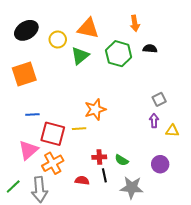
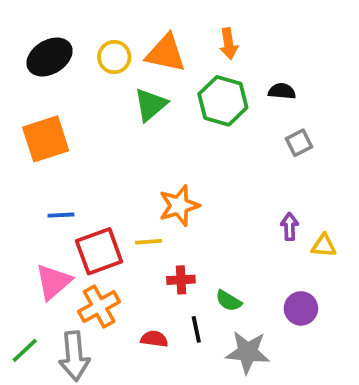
orange arrow: (135, 23) -> (229, 44), moved
yellow circle: (58, 39) -> (114, 57), moved
gray square: (159, 99) -> (299, 143), moved
red square: (53, 134) -> (99, 251), turned -35
red cross: (99, 157) -> (181, 280), moved

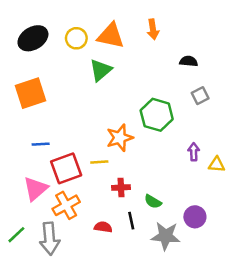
green hexagon: (223, 101) -> (157, 115), moved
purple circle: (301, 308) -> (195, 217), moved

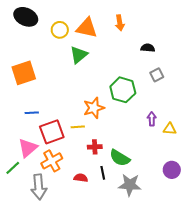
black ellipse: (33, 38) -> (26, 17), moved, turned 55
green semicircle: (153, 202) -> (120, 158), size x1.5
purple circle: (195, 217) -> (172, 170), moved
green line: (16, 235) -> (13, 168), moved

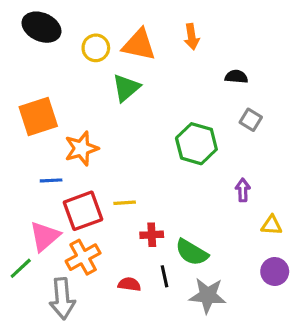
gray square: (157, 75) -> (251, 120), turned -32
orange star: (94, 108) -> (81, 148), moved
yellow triangle: (170, 129) -> (272, 225), moved

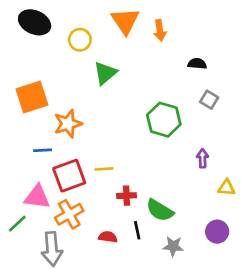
orange triangle: (139, 45) -> (125, 21), moved, turned 44
pink triangle: (45, 236) -> (37, 197), turned 48
purple circle: (275, 271) -> (217, 232), moved
gray star: (208, 295) -> (173, 246), size x0.7

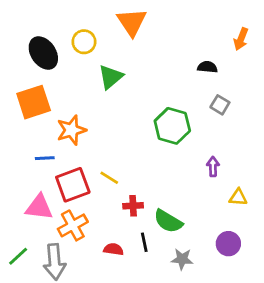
black ellipse: (35, 22) -> (43, 53), moved, turned 32
orange arrow: (160, 30) -> (241, 39), moved, turned 30
yellow line: (104, 169) -> (109, 178), turned 36
green line: (17, 224) -> (18, 256), moved

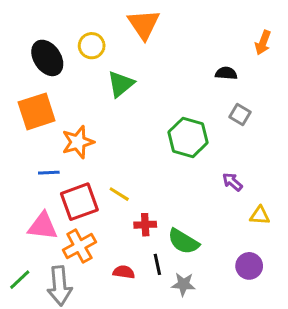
purple arrow: (213, 167) -> (232, 182), turned -48
gray star: (182, 259) -> (183, 284), moved

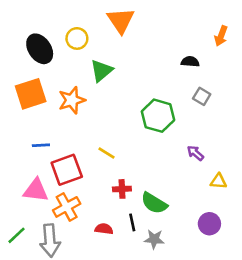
orange star: (78, 142) -> (72, 100), moved
yellow line: (119, 194) -> (107, 153), moved

